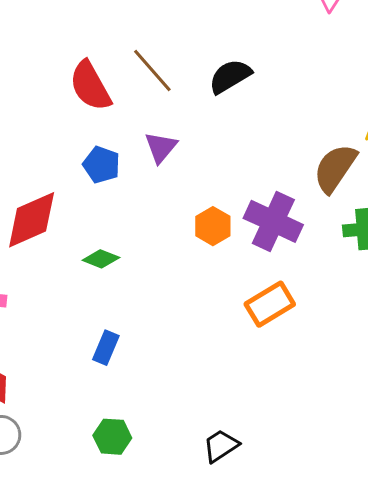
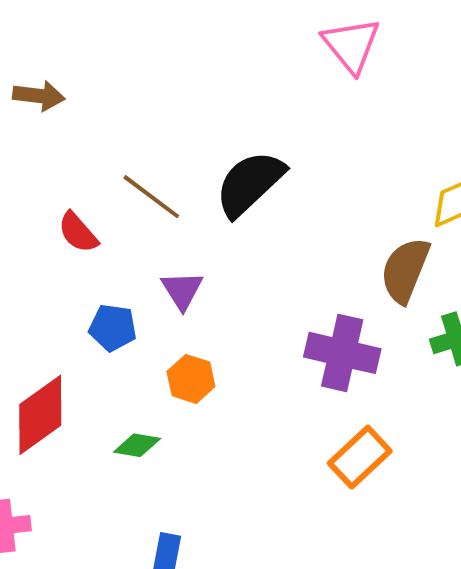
black semicircle: (230, 76) -> (250, 183), size x1.4
red semicircle: (90, 86) -> (78, 232), size x0.7
orange hexagon: (213, 226) -> (191, 379), moved

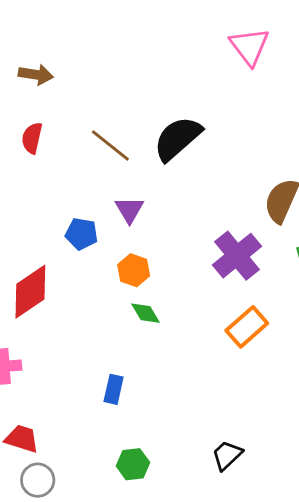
red semicircle: (78, 232) -> (32, 138), moved, turned 52
purple cross: (342, 353) -> (237, 256), turned 36
green diamond: (137, 445) -> (145, 313), moved, turned 48

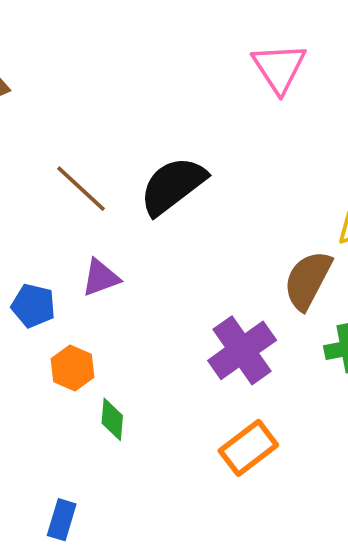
purple triangle: (129, 210) -> (101, 278), turned 36
orange hexagon: (134, 270) -> (73, 368), moved
green diamond: (145, 313) -> (112, 419), turned 32

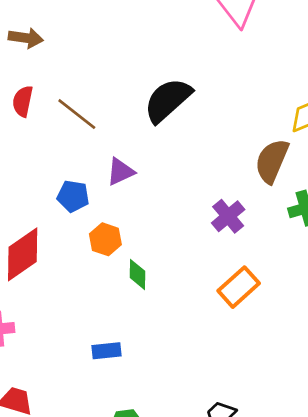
brown line: (81, 189) -> (77, 114), moved
purple cross: (242, 350) -> (228, 216), size x0.7
blue rectangle: (62, 520) -> (107, 351), turned 72

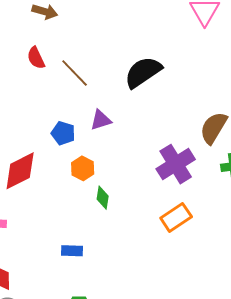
red semicircle: (23, 101) -> (36, 58), turned -45
purple cross: (228, 216) -> (176, 164), size x1.5

